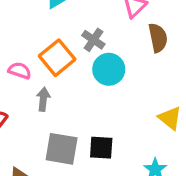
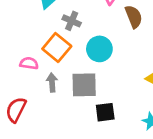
gray cross: (93, 40) -> (72, 21), moved
gray square: (62, 149) -> (84, 85), moved

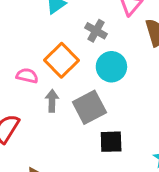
gray cross: (72, 21) -> (96, 31), moved
gray square: (84, 85) -> (89, 107), turned -32

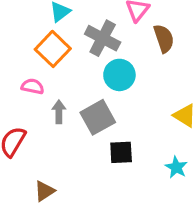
gray cross: (96, 31) -> (103, 38), size x1.5
orange square: (62, 60) -> (53, 49), moved

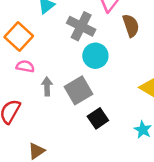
orange square: (53, 49) -> (19, 37), moved
black square: (121, 152) -> (98, 118), turned -30

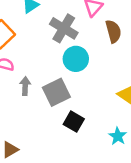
black square: (98, 118) -> (74, 122), turned -30

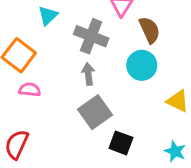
cyan circle: (76, 59) -> (142, 65), moved
gray arrow: (25, 86) -> (88, 74), moved

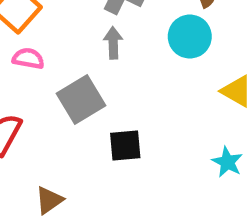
gray square: (95, 112) -> (81, 100), moved
black square: (121, 143) -> (125, 146), moved, turned -30

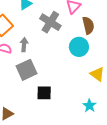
gray arrow: (113, 43) -> (24, 45), moved

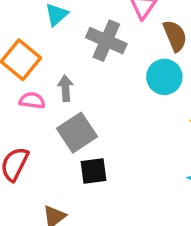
black square: (44, 93) -> (93, 171), moved

